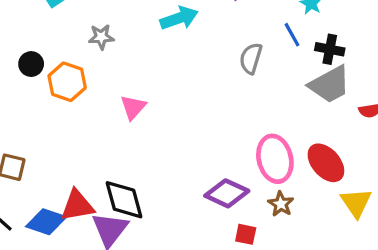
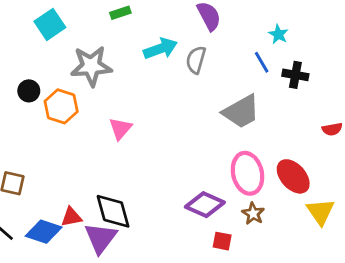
gray star: (101, 37) -> (91, 66), size x1.8
gray semicircle: (251, 58) -> (196, 60), moved
gray trapezoid: (330, 84) -> (241, 112), moved
red triangle: (77, 206) -> (71, 217), size x0.7

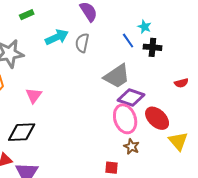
cyan star: (278, 34) -> (144, 27), moved
purple diamond: (205, 205) -> (131, 98), moved
black diamond: (113, 211) -> (22, 132), moved, turned -72

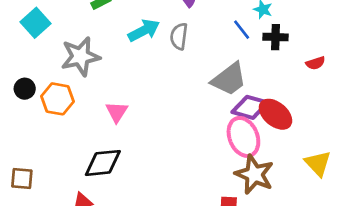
red semicircle: (181, 83) -> (315, 63), moved
red ellipse: (157, 118) -> (275, 114), moved
brown star: (131, 147) -> (254, 174), size x1.8

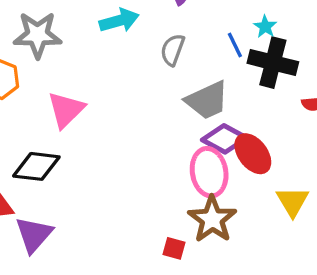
gray semicircle: (179, 36) -> (173, 50), moved
black cross: (275, 37) -> (273, 63), size x1.6
pink triangle: (117, 112) -> (66, 110), size x1.4
yellow triangle: (318, 163) -> (293, 201), moved

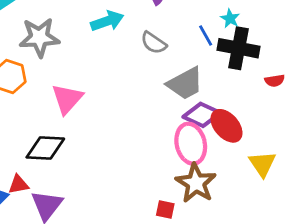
gray semicircle: (173, 50) -> (154, 43), turned -72

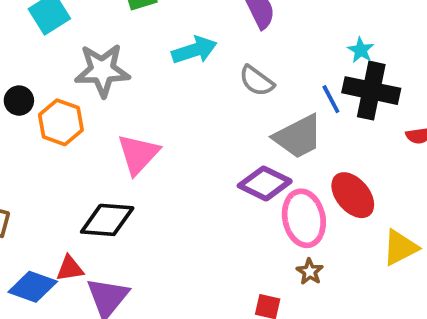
blue line: (206, 35) -> (331, 99), moved
purple diamond: (202, 115) -> (265, 183), moved
yellow triangle: (262, 164) -> (400, 248), turned 36
brown star: (196, 183) -> (310, 272), size x0.5

